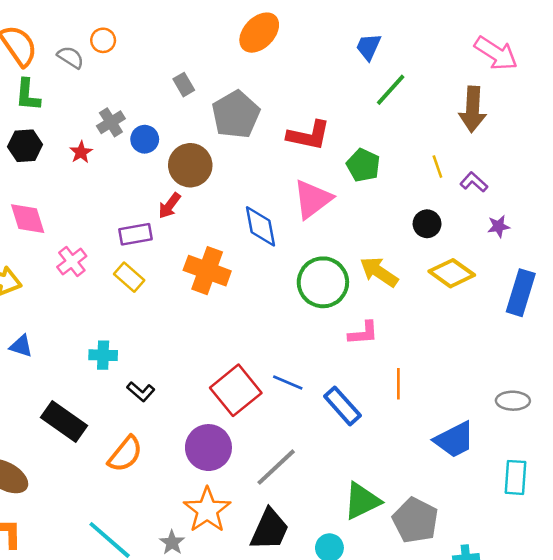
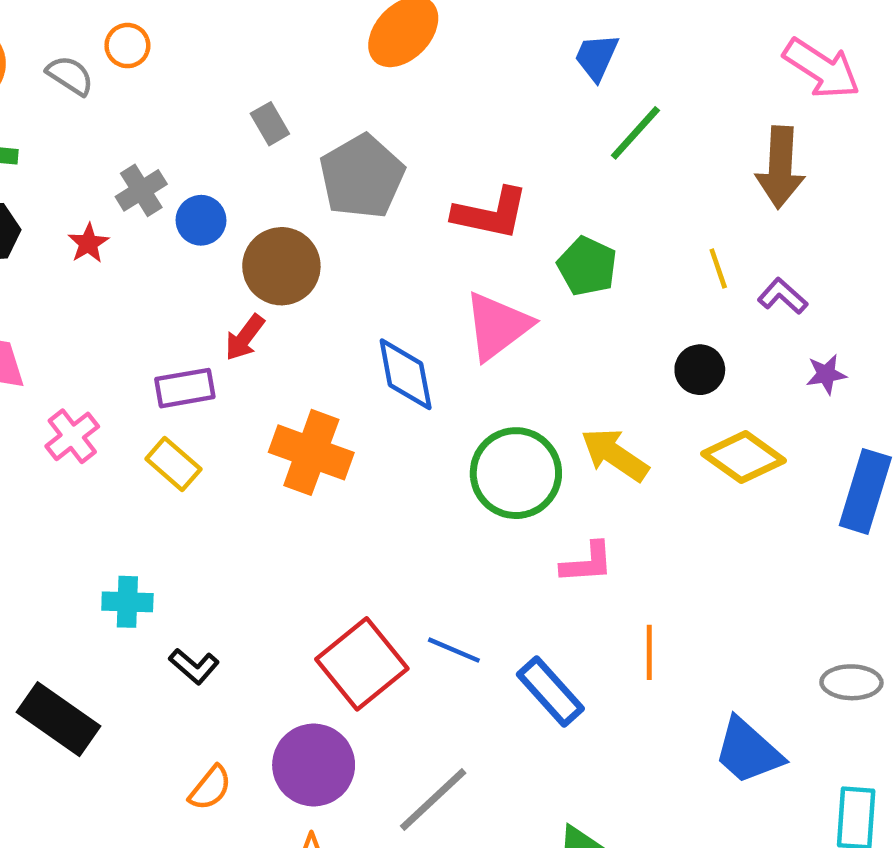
blue trapezoid: (454, 440) -> (748, 751), turned 69
orange semicircle: (125, 454) -> (210, 788), moved, size x0.7

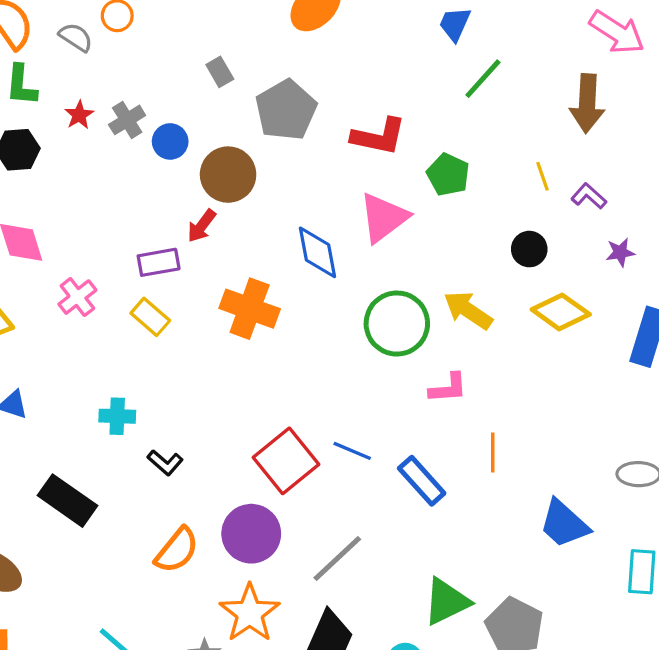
red star: (88, 243) -> (79, 115), moved
orange semicircle: (210, 788) -> (177, 550), size x1.4

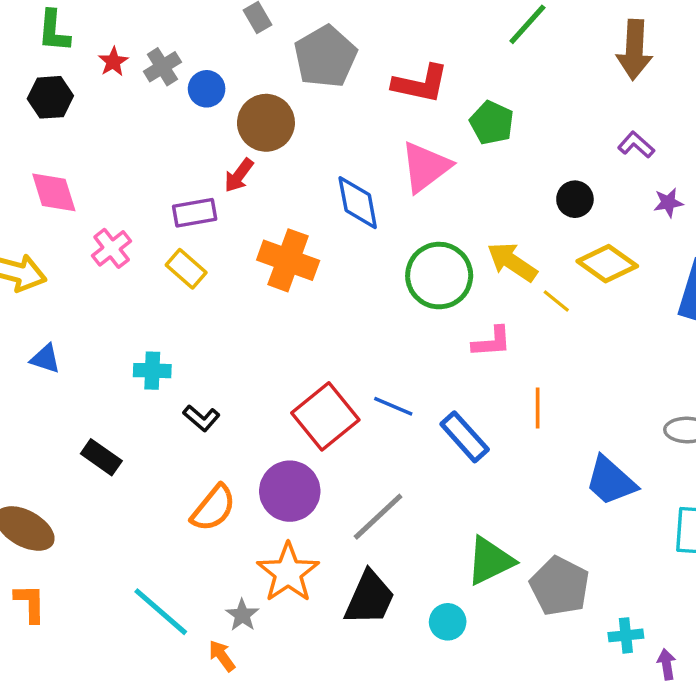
yellow line: (542, 176) -> (556, 301), moved, turned -32
black rectangle: (68, 501) -> (101, 457), size x0.7

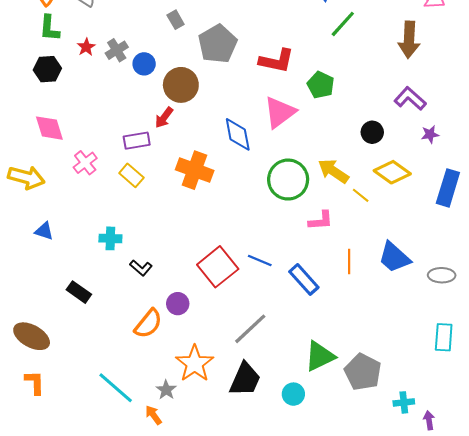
purple L-shape: (636, 145) -> (410, 99), size x1.4
blue trapezoid: (611, 481) -> (394, 257), moved
purple circle: (290, 491) -> (178, 304), moved, size x0.6

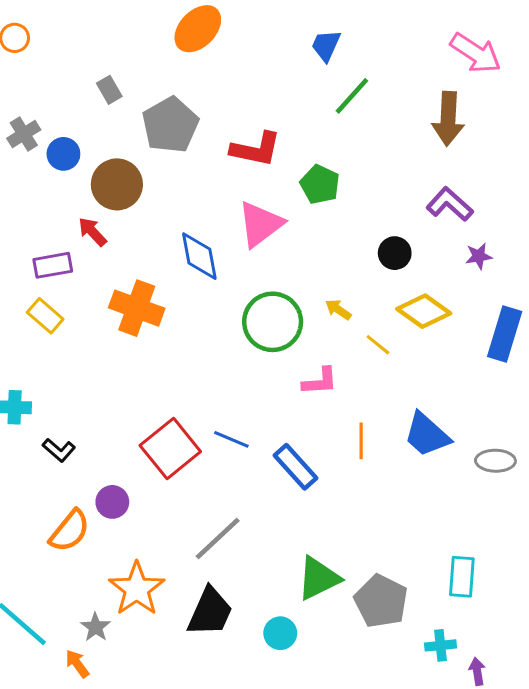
red arrow: (164, 118) -> (92, 232), turned 100
yellow arrow: (333, 171) -> (338, 310), size x0.6
cyan rectangle: (444, 337) -> (462, 577), moved

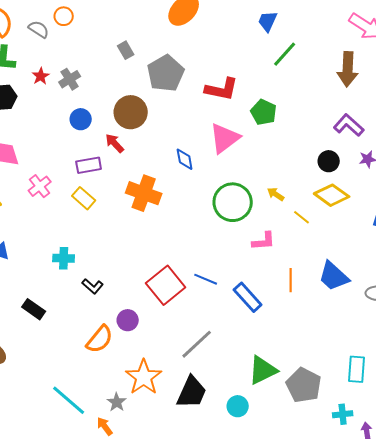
blue circle: (63, 154) -> (81, 119), moved
black circle: (395, 253) -> (329, 161), moved
blue diamond: (199, 256) -> (185, 159), size x0.7

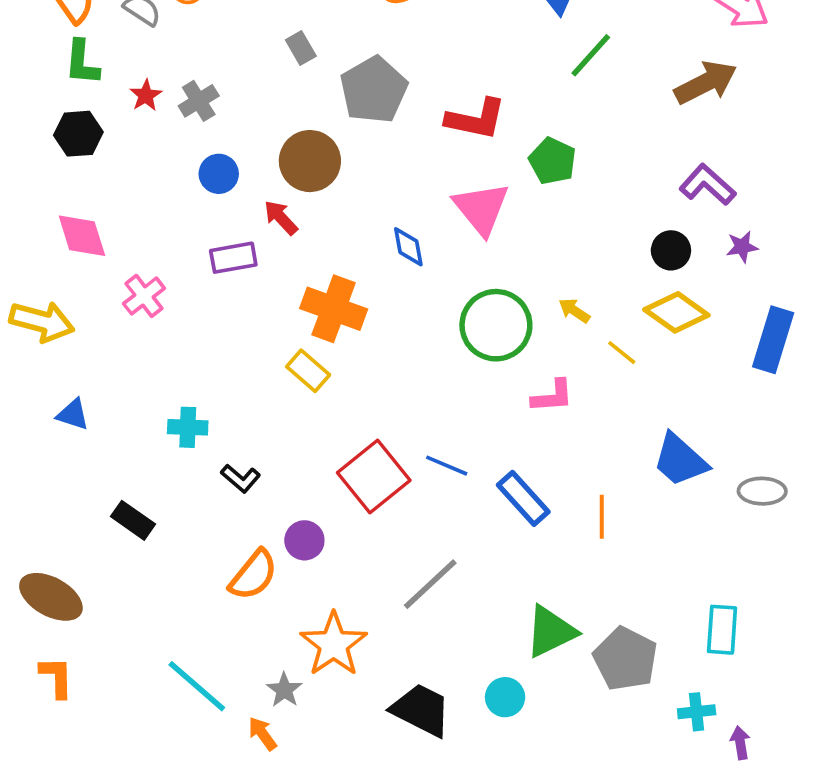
brown arrow: (348, 69) -> (706, 83), turned -120
pink triangle: (225, 138) -> (481, 208), turned -32
yellow rectangle: (84, 198) -> (308, 371), moved
orange line: (291, 280) -> (602, 517), moved
black trapezoid: (192, 392) -> (421, 710), moved, turned -87

